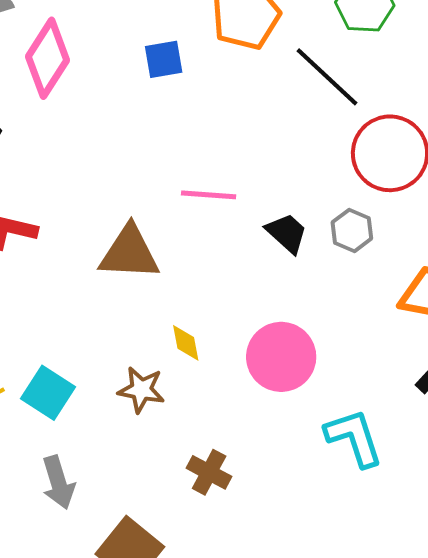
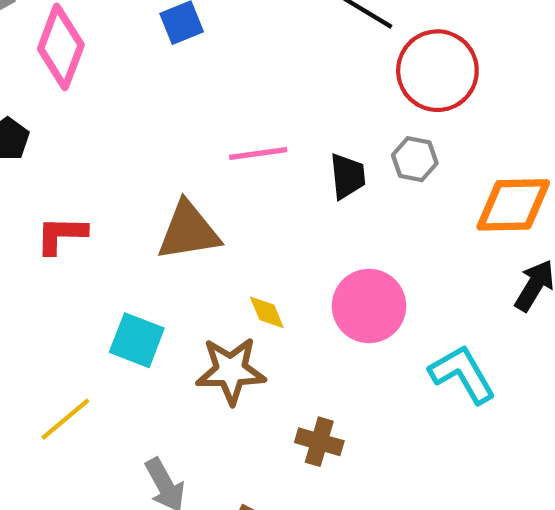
black trapezoid: (287, 233) -> (348, 176), turned 54
brown star: (141, 390) -> (231, 371), size x1.4
cyan square: (48, 393) -> (137, 340), moved

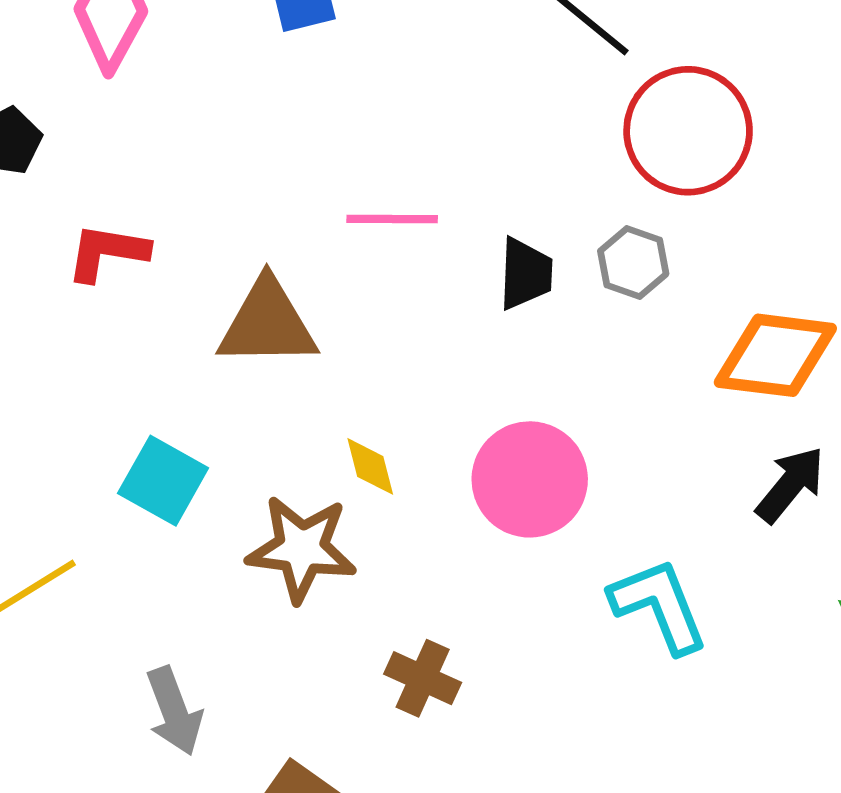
red L-shape: (61, 235) -> (107, 252), moved

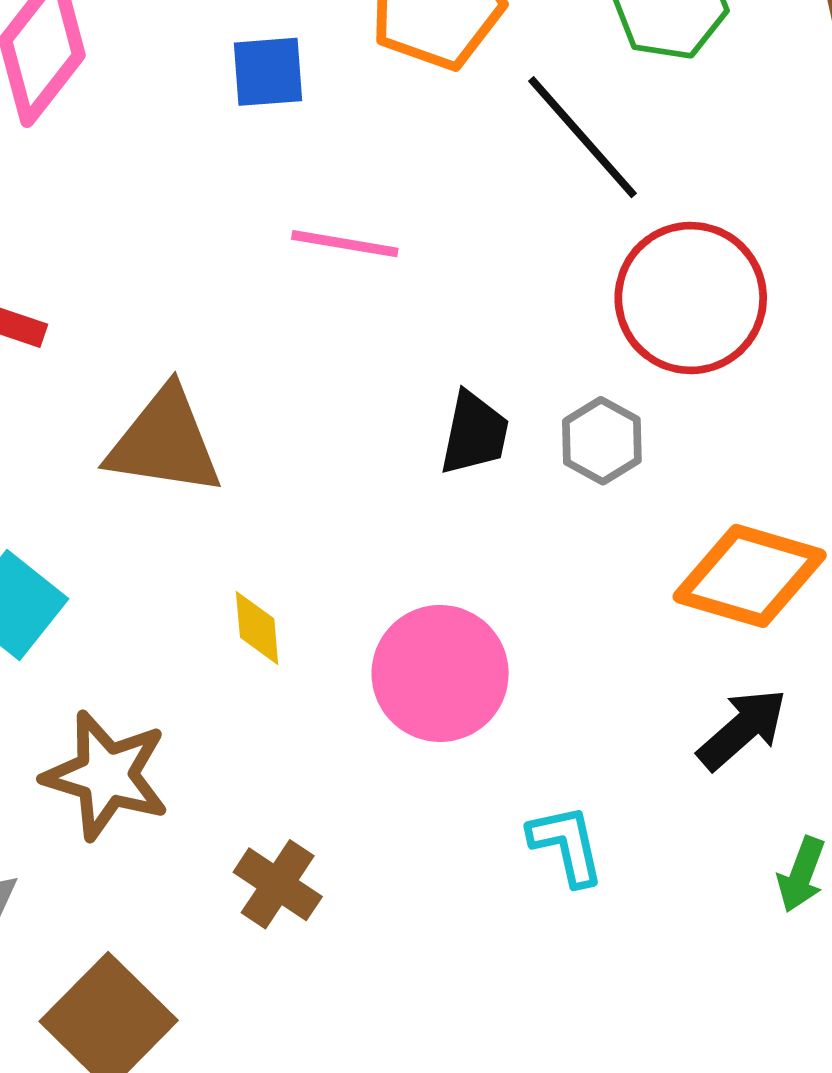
pink line: (392, 219) -> (345, 244), moved
brown star: (302, 549) -> (106, 775), moved
cyan L-shape: (659, 606) -> (566, 845), size x0.7

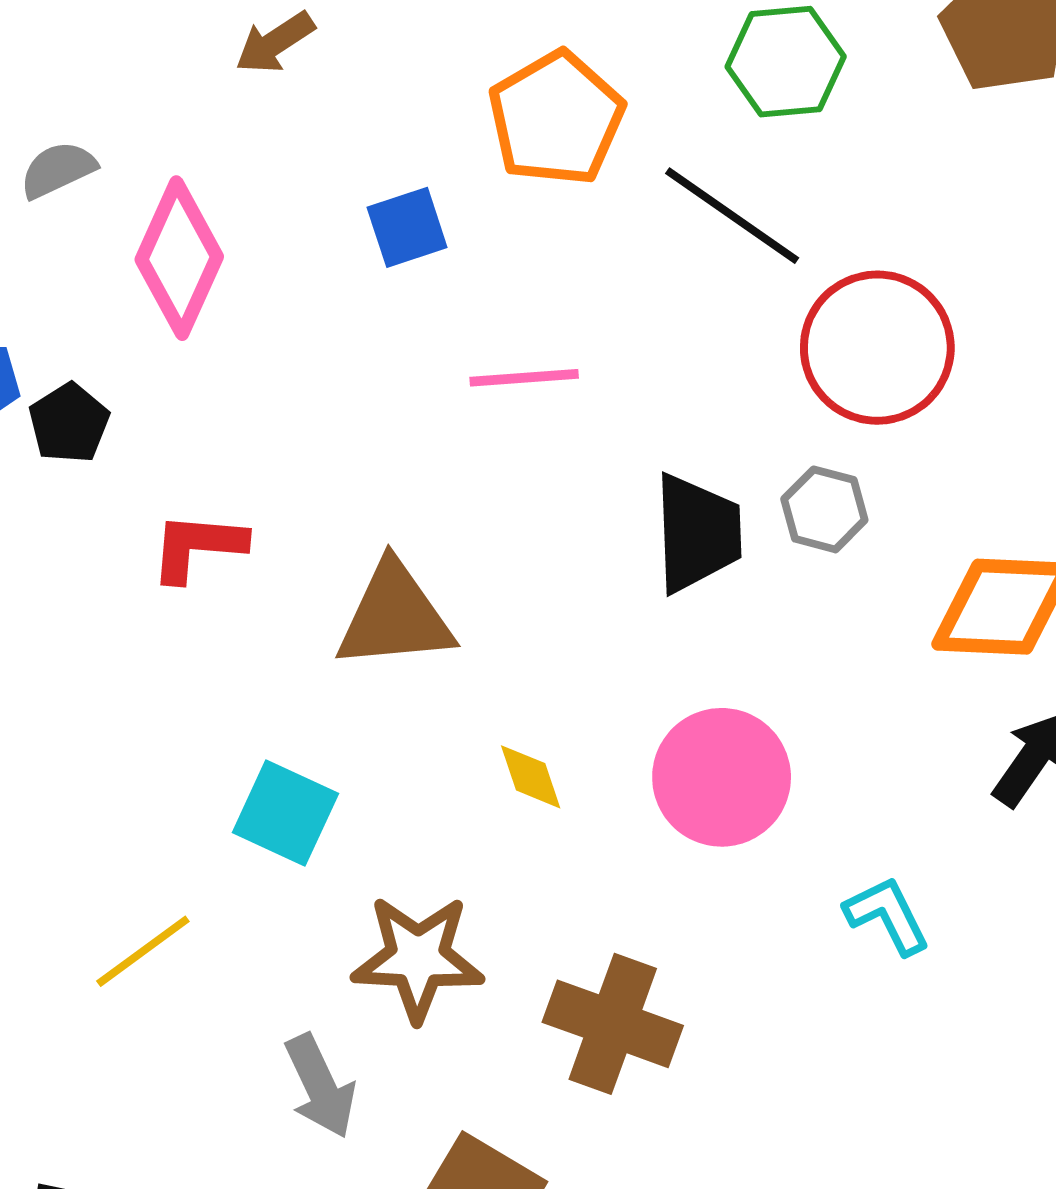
black trapezoid: (474, 433) -> (697, 533), size x1.4
brown cross: (278, 884) -> (613, 1024), size x1.5

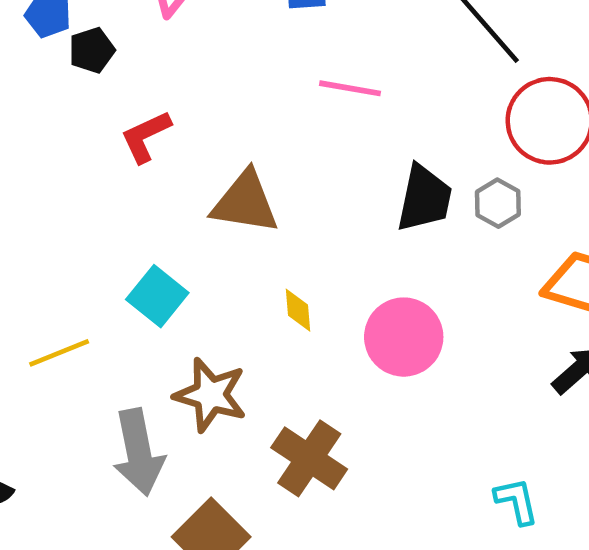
red L-shape: (198, 547) -> (146, 136), turned -44
cyan L-shape: (887, 915) -> (516, 501), moved
gray arrow: (320, 1086) -> (139, 452), size x1.4

